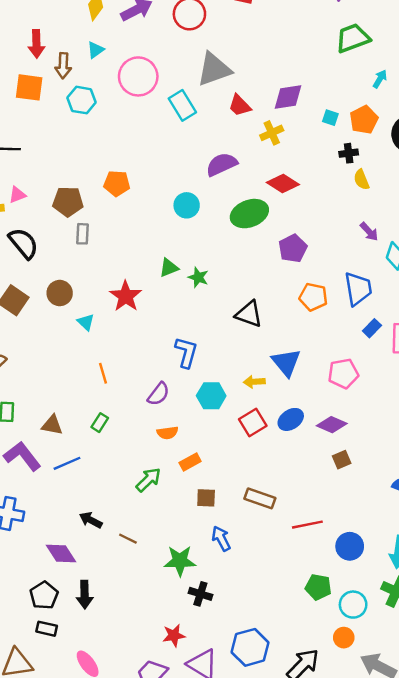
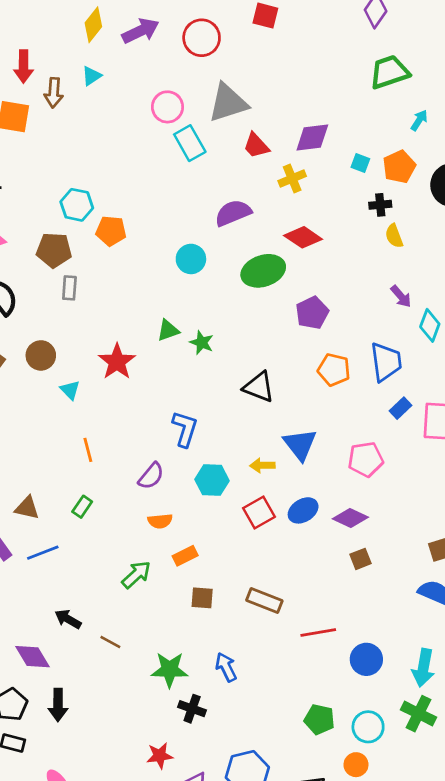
pink circle: (138, 76) -> (167, 107), moved, size x0.7
cyan hexagon: (82, 100) -> (77, 205), moved
blue arrow: (221, 538) -> (226, 667), moved
green pentagon: (318, 587) -> (319, 719), moved

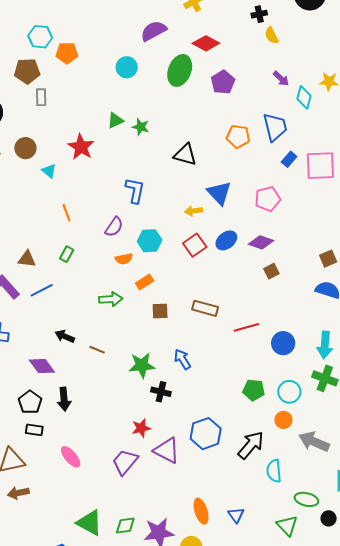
green ellipse: (263, 271) -> (180, 70), turned -44
purple pentagon: (312, 313) -> (223, 82), moved
cyan hexagon: (212, 480) -> (150, 241), moved
green arrow: (136, 575) -> (111, 299), turned 45

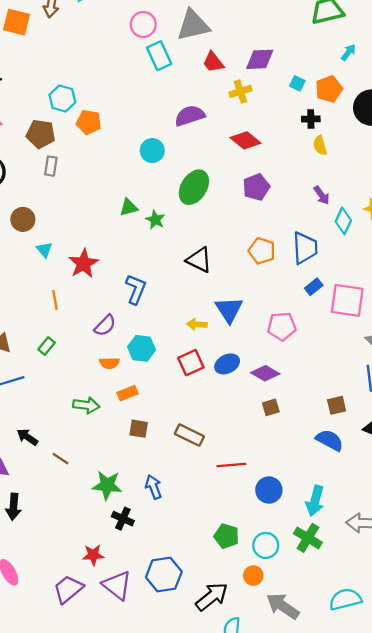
green ellipse: (180, 70) -> (194, 187), moved
red star: (81, 147) -> (84, 264), moved

